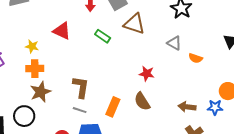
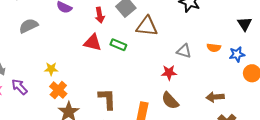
red triangle: (62, 31) -> (93, 42), moved
gray triangle: (174, 43) -> (184, 51), moved
orange cross: (35, 69) -> (58, 90), turned -36
blue star: (215, 107) -> (237, 54), moved

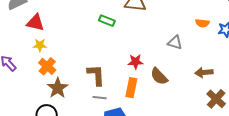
red triangle: (93, 42) -> (35, 23), moved
gray triangle: (184, 51) -> (175, 42), moved
red star: (169, 73) -> (136, 62), moved

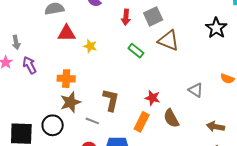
red triangle: (35, 23) -> (67, 33), turned -30
yellow star: (40, 45) -> (90, 46), moved
orange cross: (47, 66) -> (66, 79), turned 36
gray line: (100, 98) -> (92, 121), moved

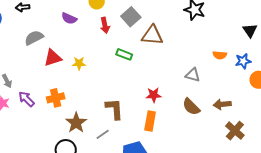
orange cross: (66, 79) -> (56, 98), moved
brown semicircle: (171, 118) -> (191, 107), moved
gray line: (92, 121) -> (103, 134), turned -40

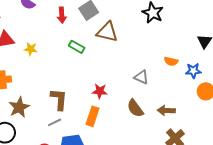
gray line: (103, 134) -> (55, 122), moved

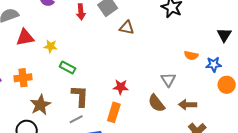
brown triangle: (107, 32) -> (127, 28), size x0.7
green rectangle: (77, 47) -> (68, 68), moved
gray triangle: (141, 77) -> (168, 80), moved, turned 35

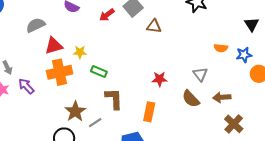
red arrow: (81, 12) -> (107, 15), turned 63
orange cross: (23, 78) -> (60, 72), moved, size x1.4
red star: (121, 87) -> (160, 79), moved
gray line: (76, 119) -> (95, 123), moved

